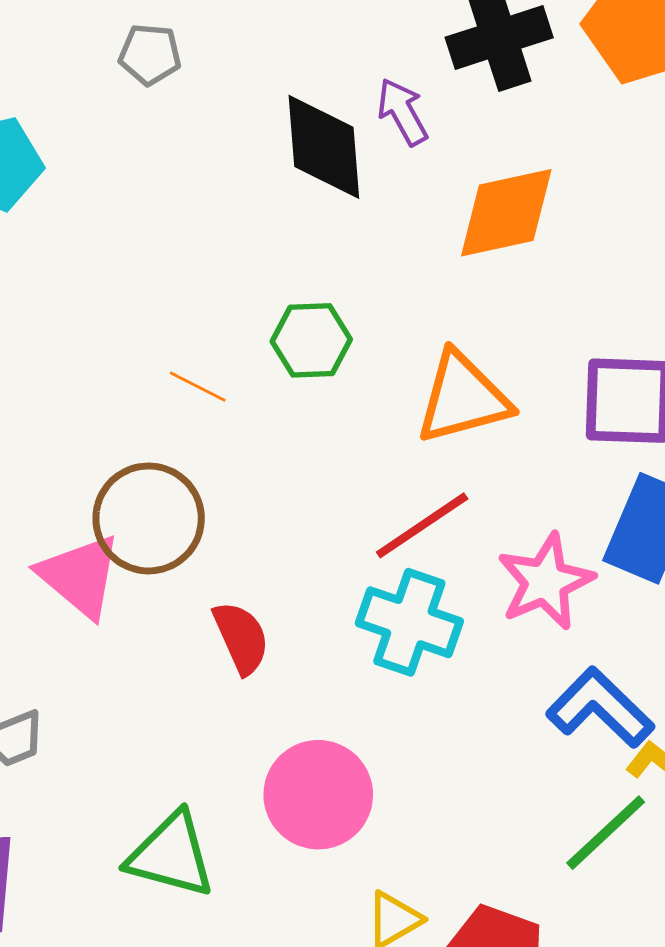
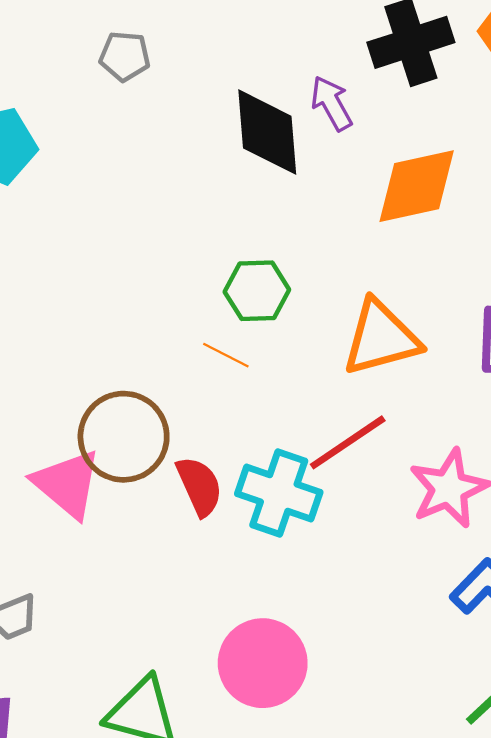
orange line: (198, 387) -> (226, 355), moved
cyan cross: (409, 622) -> (279, 493), moved
red semicircle: (241, 638) -> (199, 486), moved

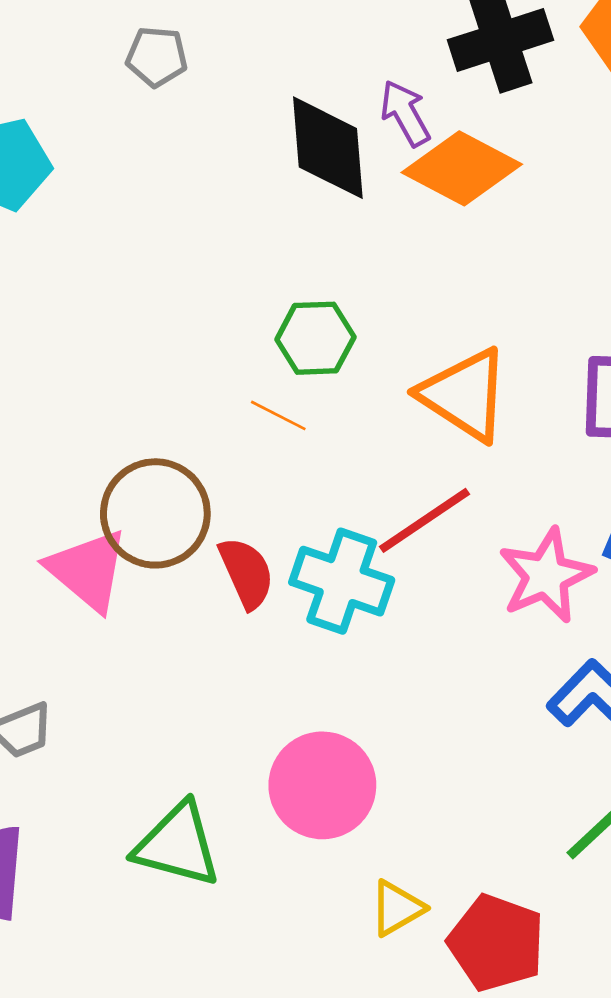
orange diamond: (417, 186) -> (462, 168), moved, turned 40
orange triangle: (381, 338) -> (465, 395), turned 48

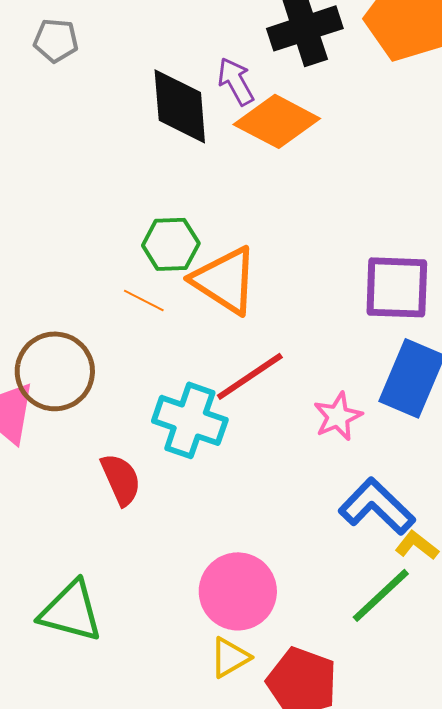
orange triangle: (465, 395) -> (225, 280), moved
red semicircle: (246, 573) -> (121, 479), moved
pink star: (546, 576) -> (338, 416), size x0.7
pink circle: (322, 785) -> (238, 591), moved

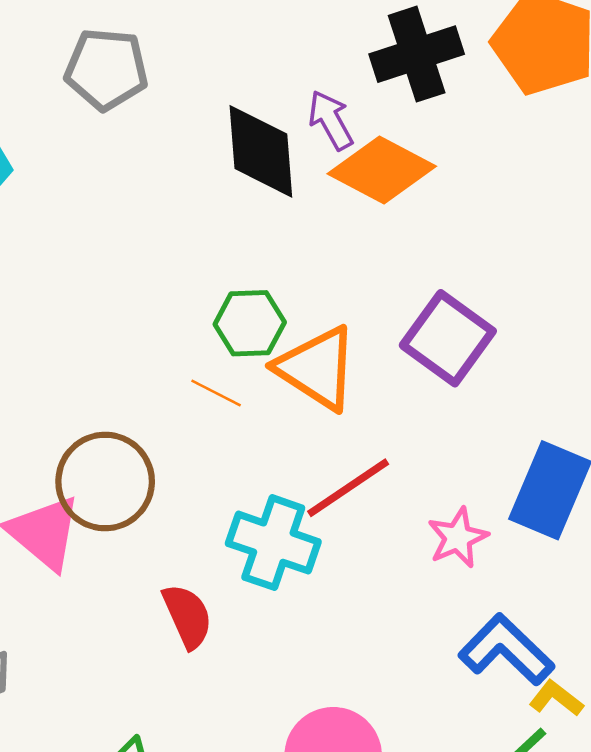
gray pentagon: (56, 40) -> (106, 69), size x1.5
purple square: (397, 287) -> (448, 338), moved, turned 34

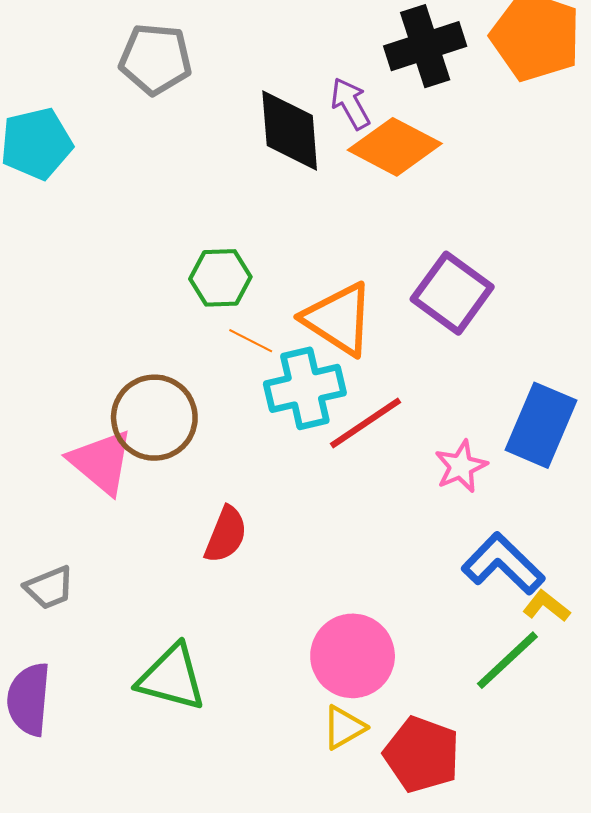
green hexagon: (250, 323) -> (220, 278), moved
cyan cross: (273, 543) -> (305, 388), moved, turned -32
red semicircle: (187, 616) -> (226, 535), turned 46

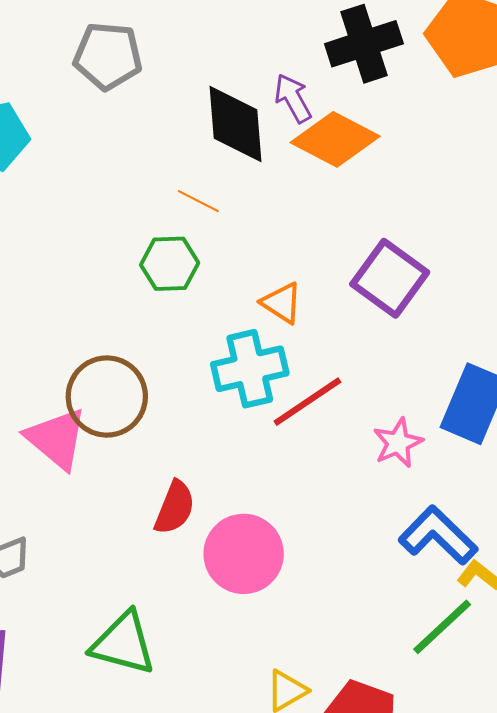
orange triangle: (338, 319) -> (282, 303), size x0.6
orange line: (251, 341) -> (198, 201), moved
pink circle: (353, 656) -> (244, 554), moved

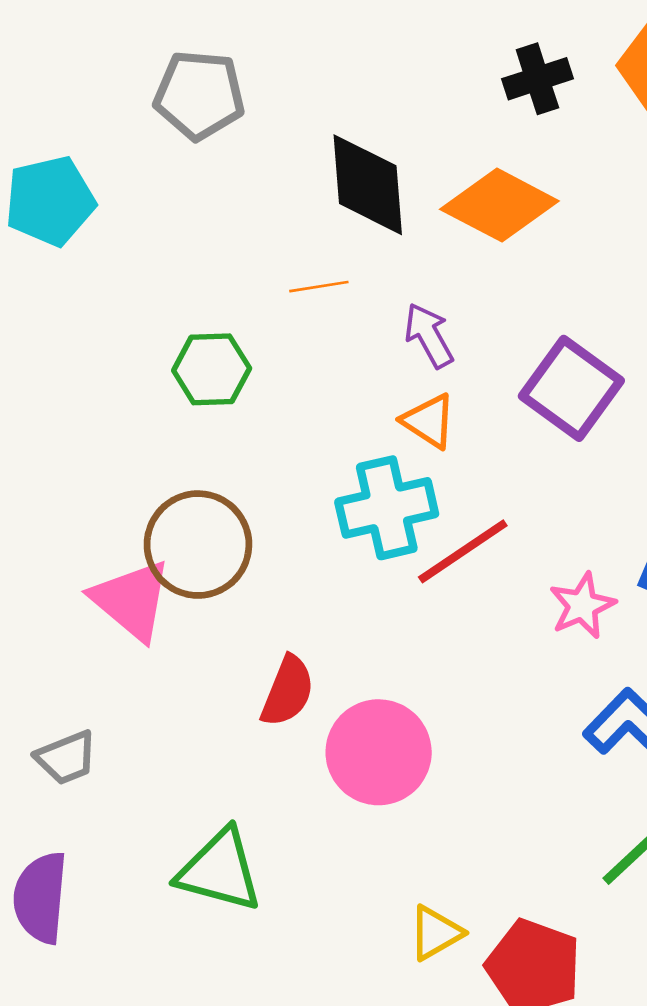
black cross: (364, 44) -> (537, 79), size x0.7
purple arrow: (293, 98) -> (429, 335), moved
orange line: (198, 201) -> (319, 287), turned -36
green hexagon: (170, 264) -> (212, 369), moved

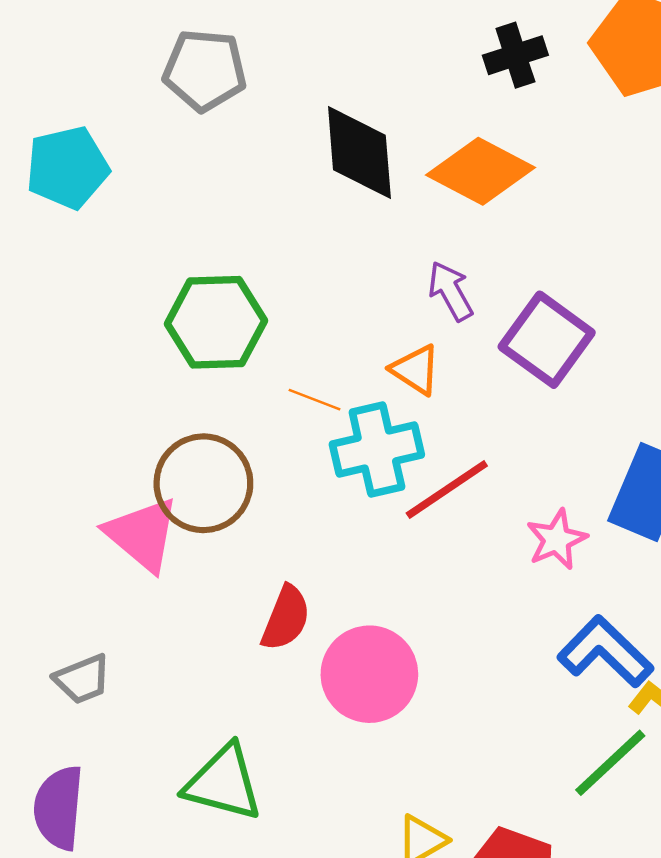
orange line: (319, 287) -> (315, 400), moved, turned 30
purple arrow: (429, 335) -> (451, 291), moved
green hexagon: (212, 369) -> (216, 322), size x1.4

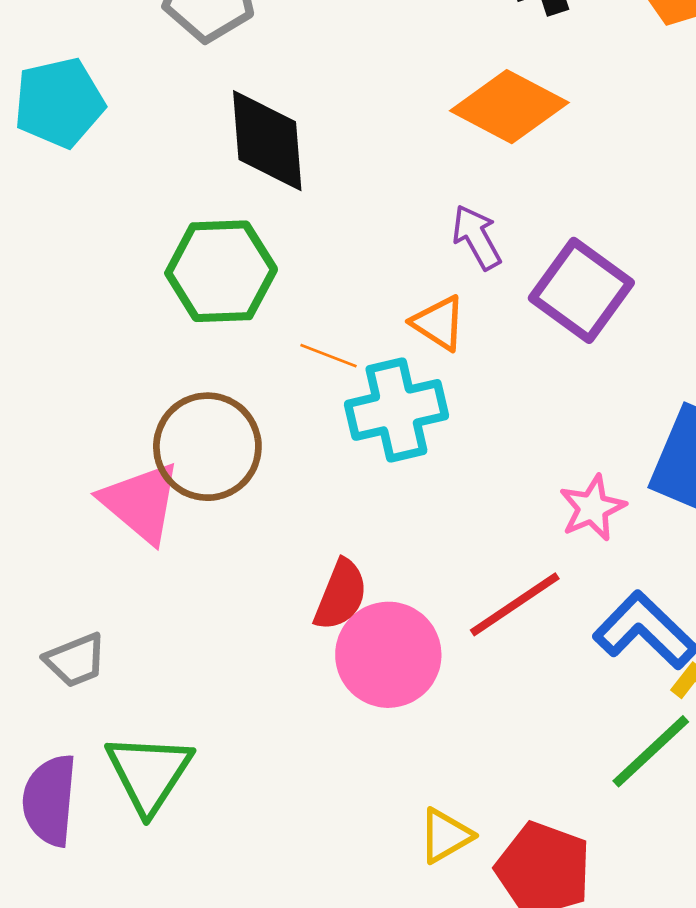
black diamond: (359, 153) -> (267, 141), moved
red line: (447, 489) -> (515, 604), moved
red semicircle: (286, 618) -> (341, 595), moved
green triangle: (223, 783) -> (149, 773), moved, turned 48

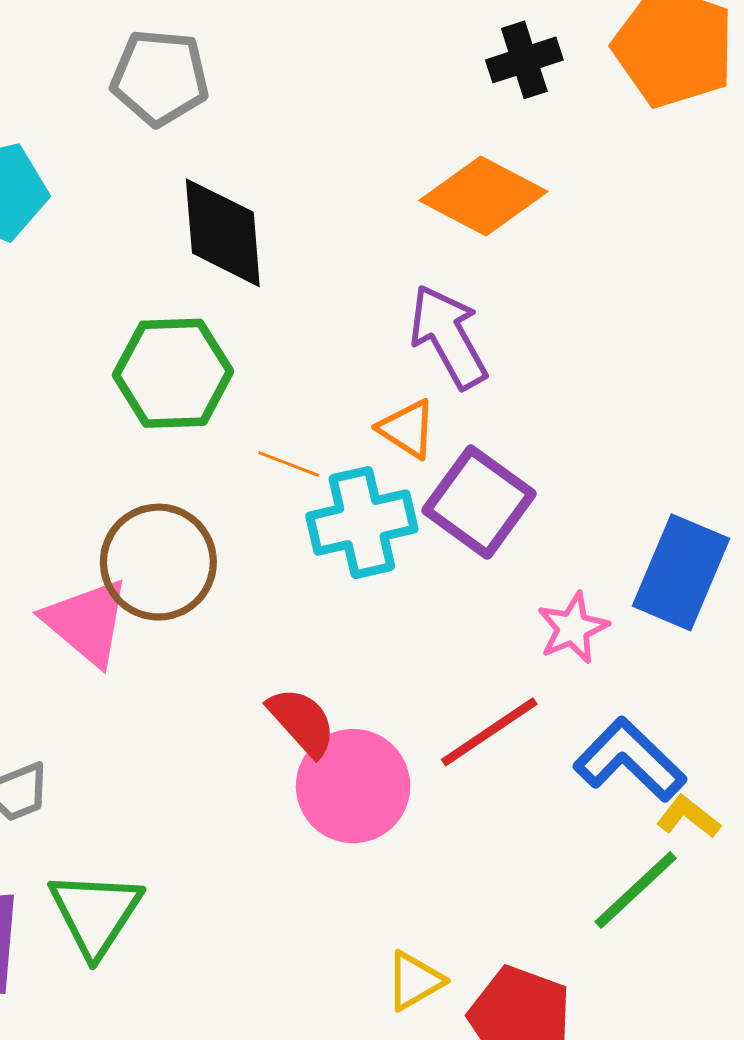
purple arrow: (477, 237) -> (448, 337), size x1.5
purple square: (581, 290) -> (479, 502), moved
red semicircle: (341, 595) -> (302, 722), turned -64

